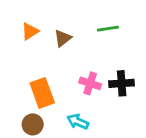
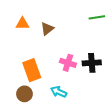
green line: (108, 29) -> (97, 17), moved
orange triangle: (30, 31) -> (22, 24), turned 32

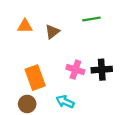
green line: (97, 17) -> (91, 19), moved

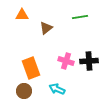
orange triangle: (25, 26) -> (22, 15), moved

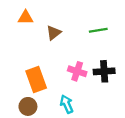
green line: (80, 17) -> (98, 30), moved
cyan arrow: (57, 89) -> (67, 104), turned 42

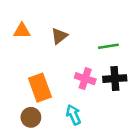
orange triangle: (26, 17) -> (22, 31), moved
green line: (98, 30) -> (108, 46), moved

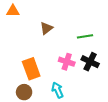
orange triangle: (22, 31) -> (13, 11), moved
black cross: (115, 79) -> (90, 62), turned 30

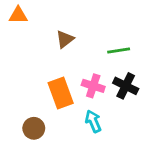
orange rectangle: (31, 69) -> (61, 93), moved
cyan arrow: (58, 90) -> (93, 121), moved

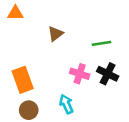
orange rectangle: (61, 93) -> (23, 80), moved
cyan arrow: (93, 121) -> (66, 104), moved

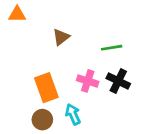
orange rectangle: (23, 80) -> (46, 88), moved
brown circle: (29, 110) -> (42, 120), moved

